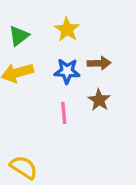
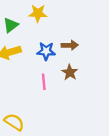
yellow star: (67, 29) -> (38, 13), moved, turned -30

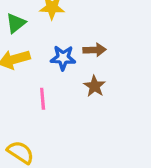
pink line: (44, 82) -> (43, 99), moved

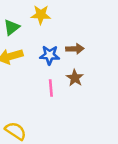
pink line: (43, 99) -> (51, 88), moved

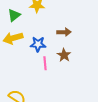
blue star: (50, 55) -> (38, 44), moved

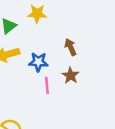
brown arrow: (64, 32) -> (70, 47), turned -112

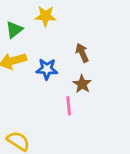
pink line: (47, 85) -> (69, 106), moved

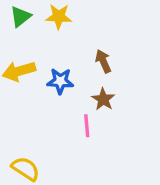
green triangle: (14, 30) -> (21, 17), moved

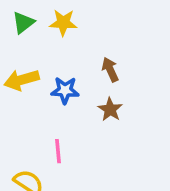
pink line: (87, 126) -> (58, 151), moved

